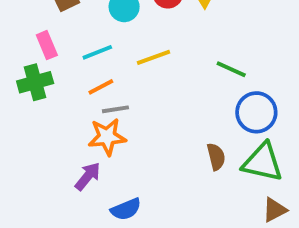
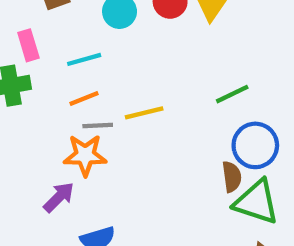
yellow line: (153, 57) -> (144, 113), moved
green line: (231, 69) -> (232, 94), turned -56
brown semicircle: (216, 157) -> (232, 177), moved

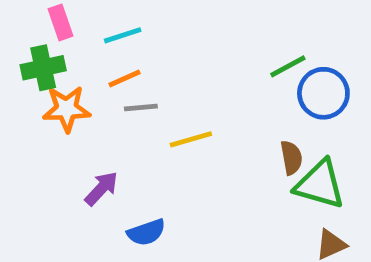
yellow line: (144, 113) -> (191, 139), moved
blue circle: (255, 145) -> (323, 93), moved
orange star: (85, 155) -> (67, 109), moved

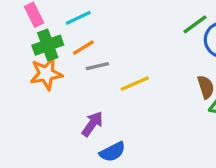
green cross: (43, 68) -> (48, 45), moved
purple arrow: (101, 189) -> (92, 124), moved

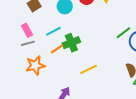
green cross: (48, 45) -> (71, 43), moved
gray line: (97, 66) -> (28, 43), moved

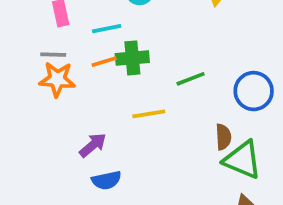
green line: (123, 33) -> (191, 79), moved
gray line: (28, 43) -> (53, 55), moved

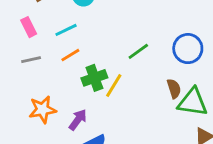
green cross: (132, 58) -> (94, 78), moved
orange star: (57, 79) -> (43, 110), moved
yellow line: (149, 114) -> (114, 86), turned -35

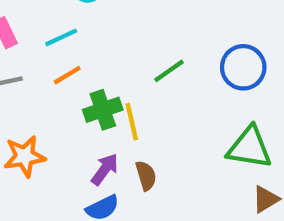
yellow line: (114, 86) -> (132, 122), turned -45
brown semicircle: (174, 89) -> (146, 176), moved
purple arrow: (78, 120) -> (105, 169), moved

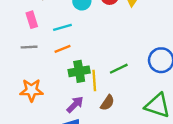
green line: (169, 71) -> (119, 69), moved
brown semicircle: (146, 176) -> (107, 103), moved, turned 42

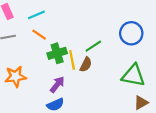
orange line: (62, 49) -> (39, 35), turned 64
brown semicircle: (107, 103) -> (86, 65), moved

